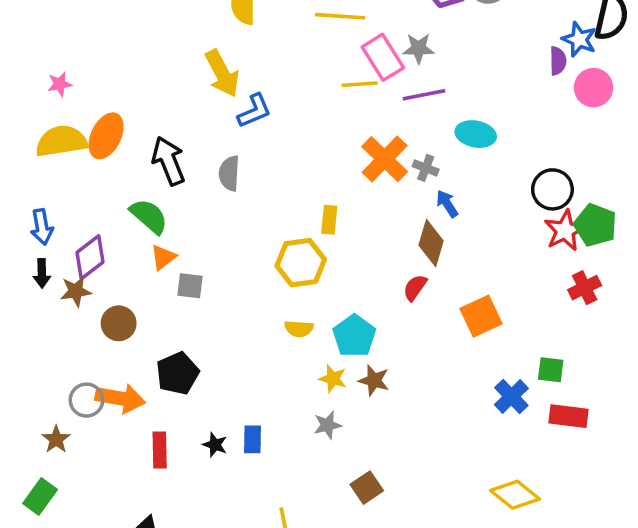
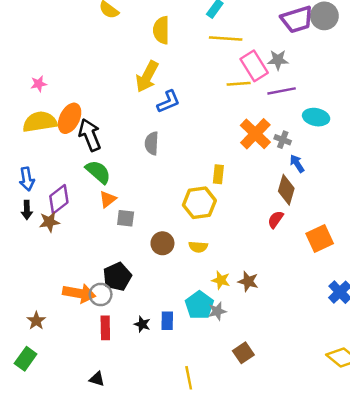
yellow arrow: (222, 73) -> (147, 77), turned 56
black arrow: (169, 161) -> (90, 135), moved
brown circle: (119, 323) -> (162, 243), moved
cyan pentagon: (354, 336) -> (199, 305), moved
gray circle: (86, 400) -> (101, 294), moved

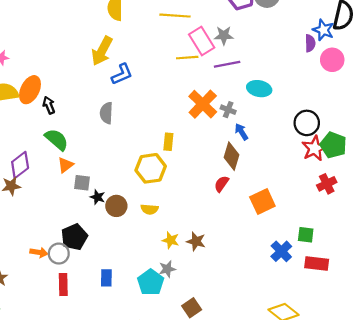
black arrow: (90, 135) -> (49, 105), size x0.6
orange arrow: (79, 293) -> (39, 252), size x0.6
cyan pentagon: (199, 305) -> (151, 282), moved
blue rectangle: (167, 321) -> (106, 278), moved
black star: (142, 324) -> (98, 197), moved

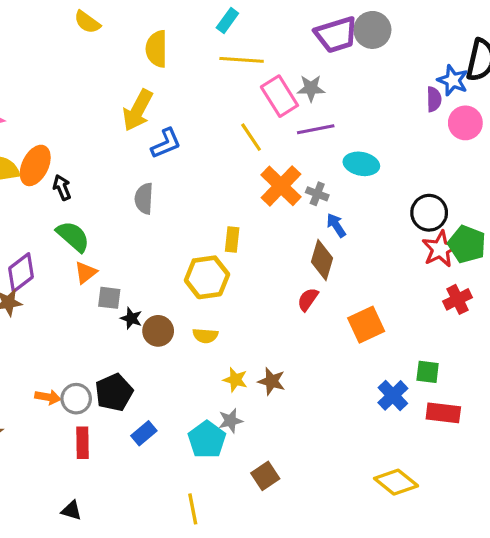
yellow line: (187, 58) -> (251, 137), moved, turned 60
black pentagon: (74, 237) -> (114, 392), moved
blue rectangle: (106, 278) -> (144, 433), turned 49

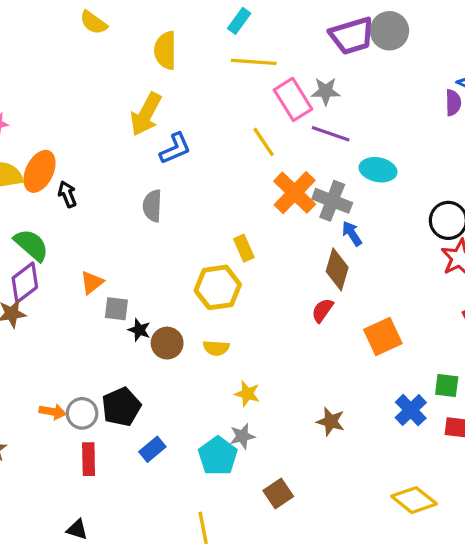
purple line: (316, 129) -> (331, 134), turned 30
gray cross: (317, 194) -> (332, 201), size x1.6
green semicircle: (73, 236) -> (31, 245), moved
yellow rectangle: (232, 240) -> (244, 248), turned -30
brown star: (272, 381) -> (331, 422), moved

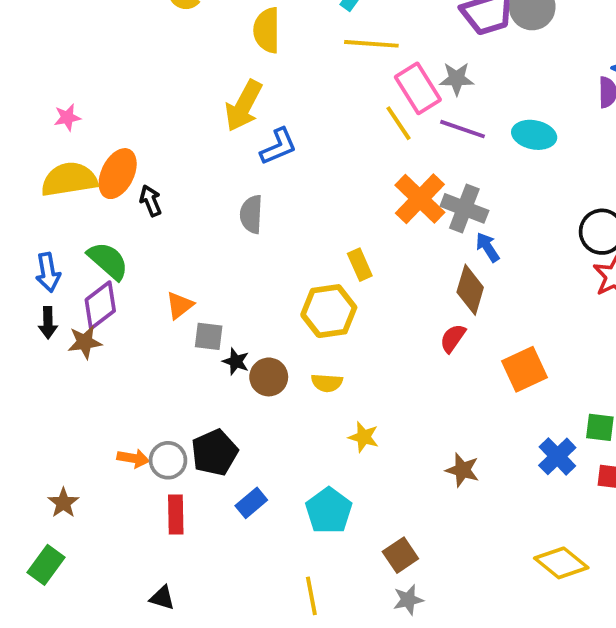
yellow line: (264, 142) -> (399, 123), moved
cyan ellipse: (378, 170) -> (534, 135), moved
gray star: (242, 436) -> (408, 600), moved

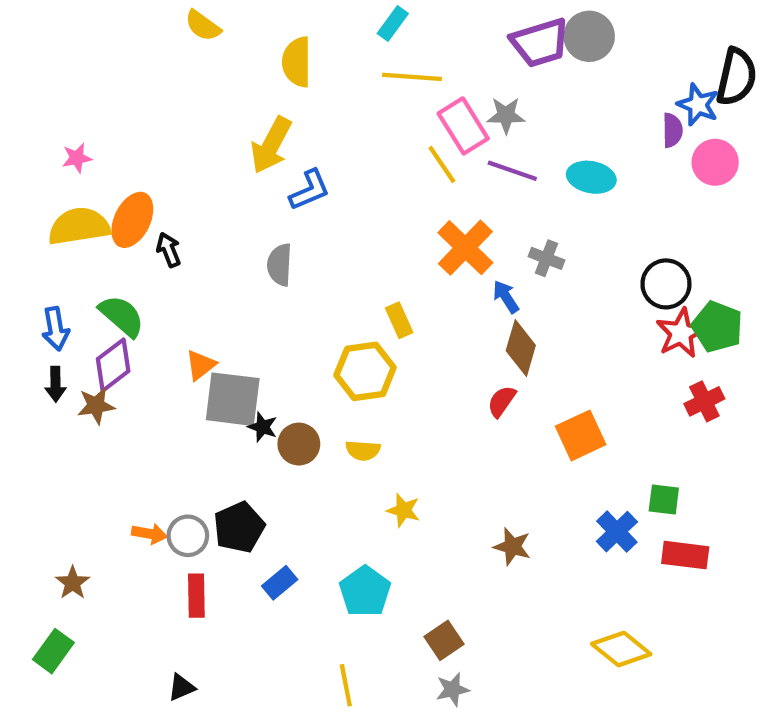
gray cross: (464, 208) -> (546, 258), moved, size x0.7
blue arrow: (488, 247) -> (506, 297), moved
gray square: (209, 336) -> (233, 399), size x1.8
black triangle: (162, 598) -> (181, 687), turned -40

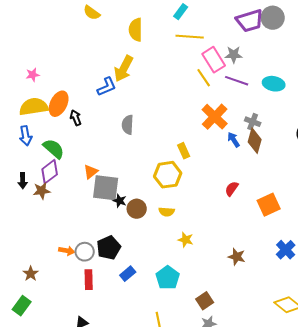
blue L-shape: (310, 190) -> (107, 87), moved
blue arrow: (55, 329) -> (26, 136), moved
brown diamond: (521, 348) -> (255, 141), moved

